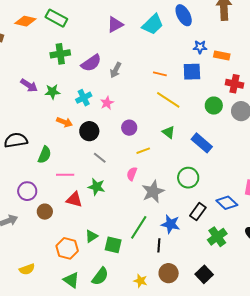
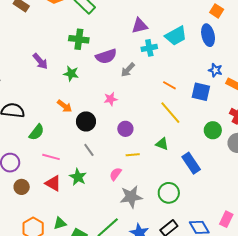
green star: (52, 92) -> (71, 74), moved
cyan cross: (84, 98) -> (149, 48), moved
green triangle: (169, 132) -> (162, 144), turned -32

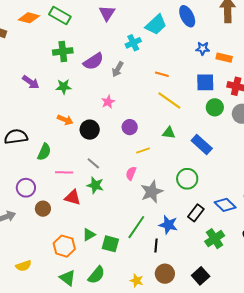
purple triangle: (140, 26) -> (107, 13), moved, turned -30
blue square: (201, 92) -> (205, 82), moved
gray line: (89, 150) -> (93, 163), moved

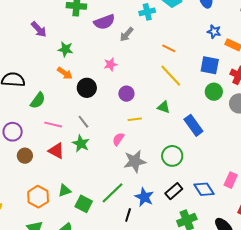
green star: (64, 87) -> (65, 49), moved

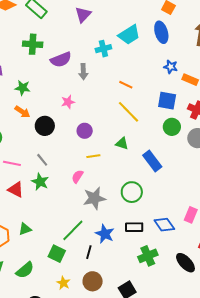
gray arrow: (127, 34) -> (83, 72), turned -42
black rectangle: (174, 191) -> (134, 227), turned 42
green square: (84, 204) -> (57, 254), moved

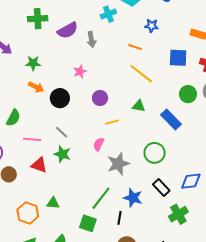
blue star: (171, 67) -> (152, 26), moved
green circle: (172, 127) -> (188, 94), moved
blue diamond: (164, 225) -> (191, 181), turned -55
black rectangle: (134, 227) -> (161, 187), turned 54
green triangle: (25, 229) -> (53, 203), turned 32

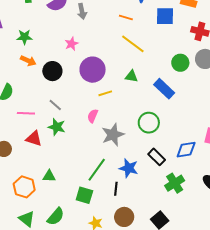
blue square: (178, 58) -> (165, 16), moved
purple circle: (100, 98) -> (93, 70), size x1.6

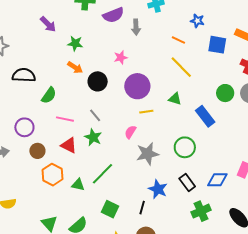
green line: (97, 170) -> (103, 174), moved
orange hexagon: (24, 187) -> (52, 175), moved

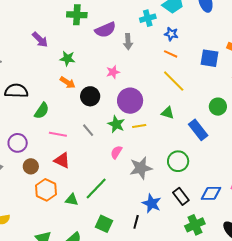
blue star: (197, 21) -> (171, 34), moved
pink semicircle: (130, 132) -> (116, 152), moved
green star: (93, 137) -> (116, 124), moved

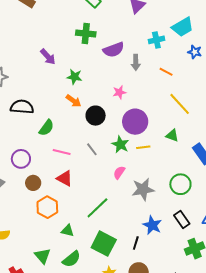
blue star: (171, 34) -> (195, 52), moved
orange line: (171, 54) -> (166, 72), moved
green triangle: (72, 200) -> (68, 231), moved
green square: (104, 224) -> (104, 244), size x1.4

